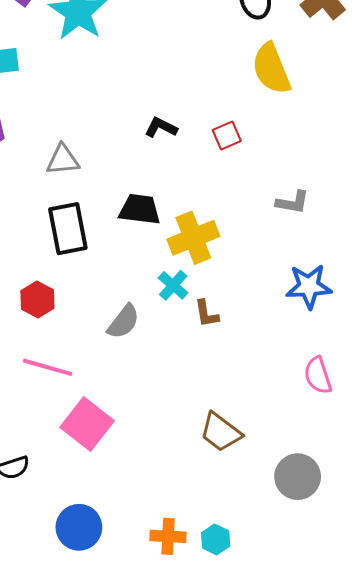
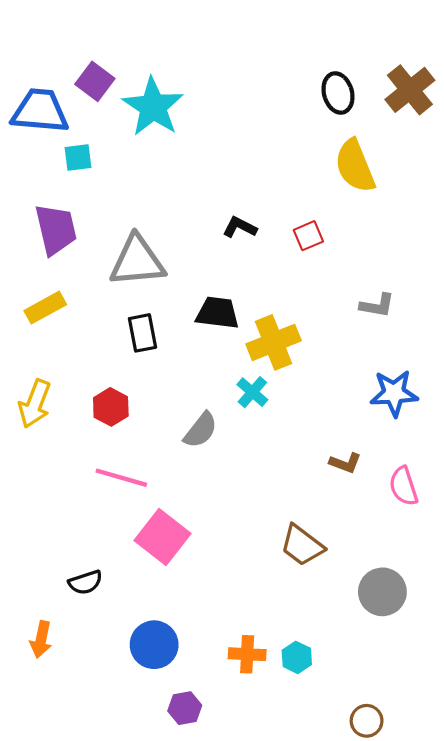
gray triangle: (63, 160) -> (137, 261), size x1.6
black rectangle: (68, 229) -> (142, 333), size x0.7
brown L-shape: (206, 314) -> (345, 463), moved, turned -60

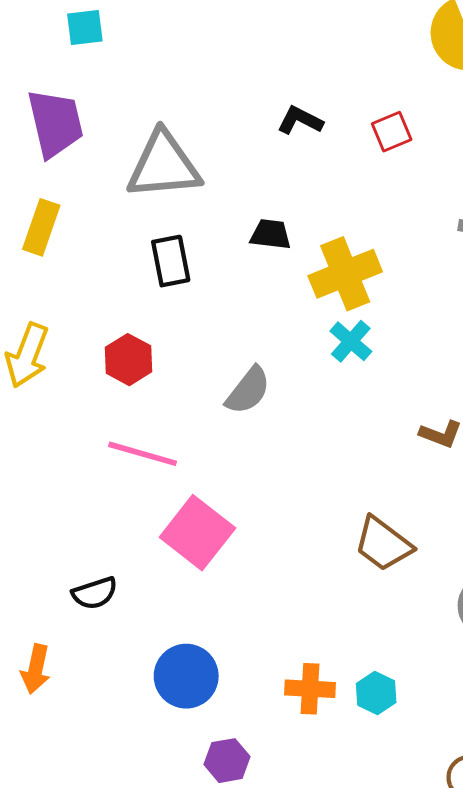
yellow rectangle: (45, 308) -> (41, 227), turned -42
black trapezoid: (218, 313) -> (271, 234), size x0.7
cyan cross: (252, 392) -> (351, 341), moved

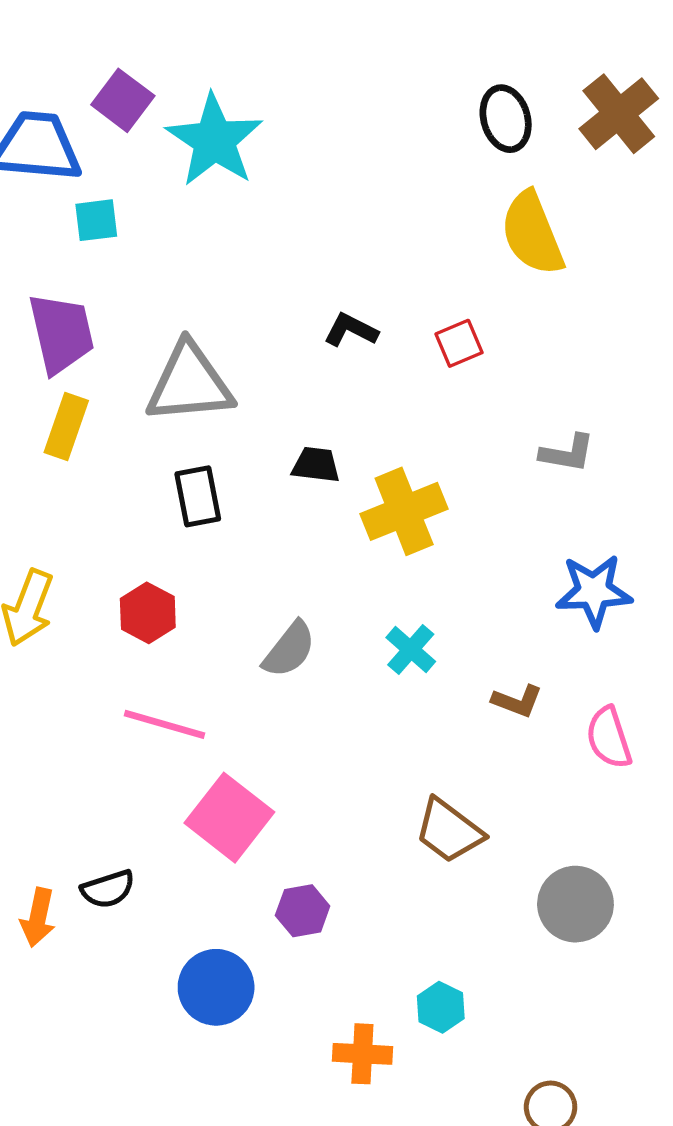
yellow rectangle: (41, 227) -> (66, 426), moved
cyan cross: (351, 341) -> (411, 649), moved
orange arrow: (36, 669) -> (38, 917), moved
orange cross: (310, 689) -> (362, 1054), moved
purple hexagon: (227, 761) -> (303, 911), moved

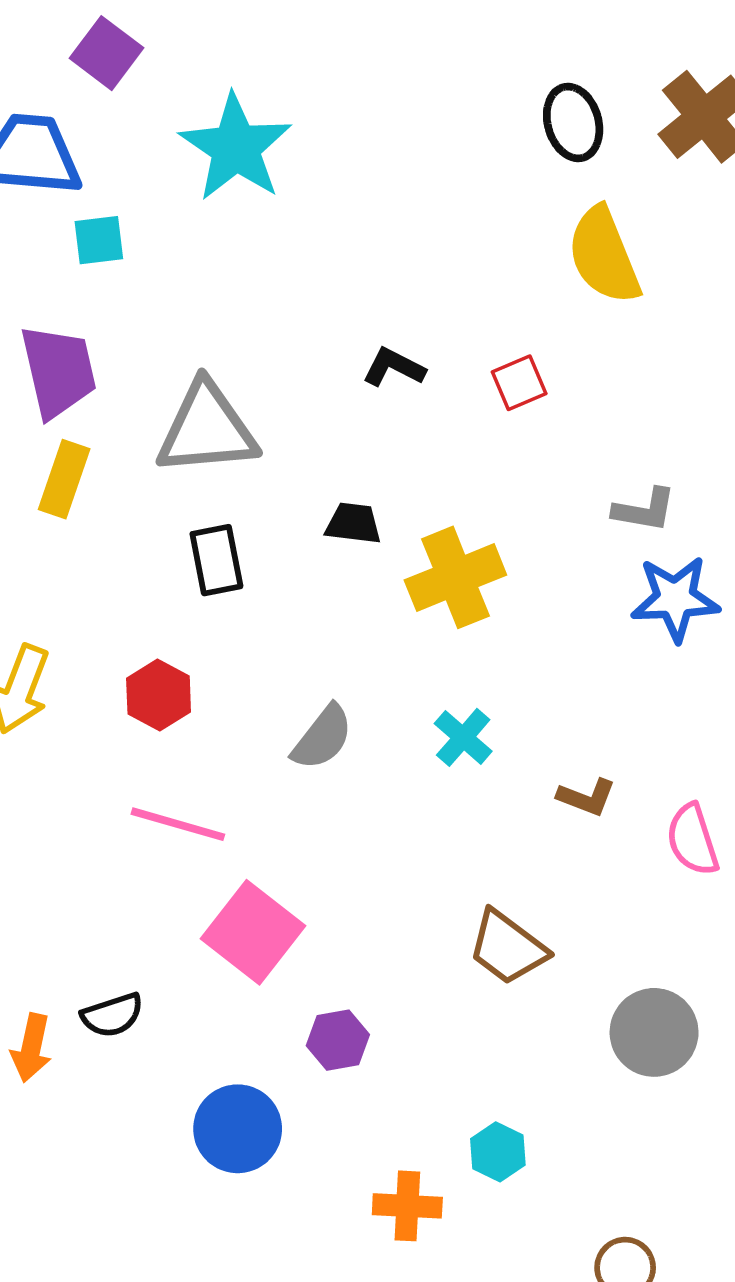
purple square: (123, 100) -> (107, 53), moved
blue star: (594, 591) -> (675, 599), moved

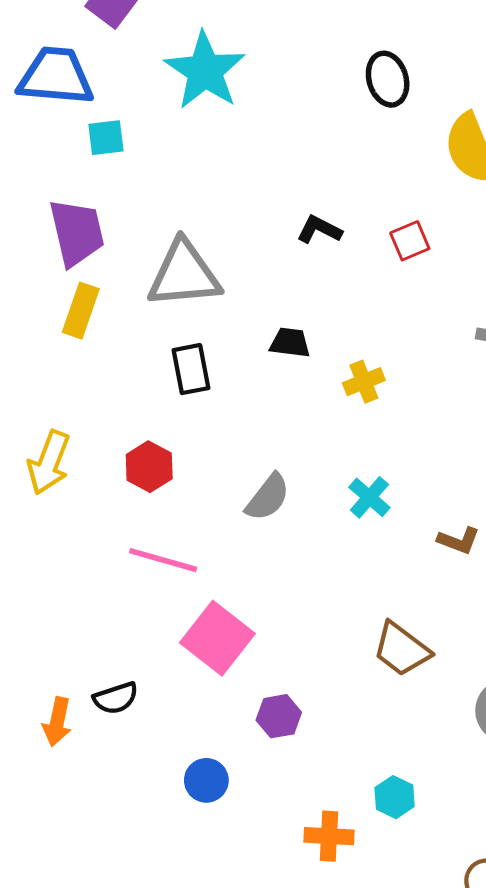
black ellipse: (573, 122) -> (388, 79), moved
yellow cross: (455, 577) -> (364, 382), size x0.6
blue circle: (238, 1129) -> (206, 780), size x0.7

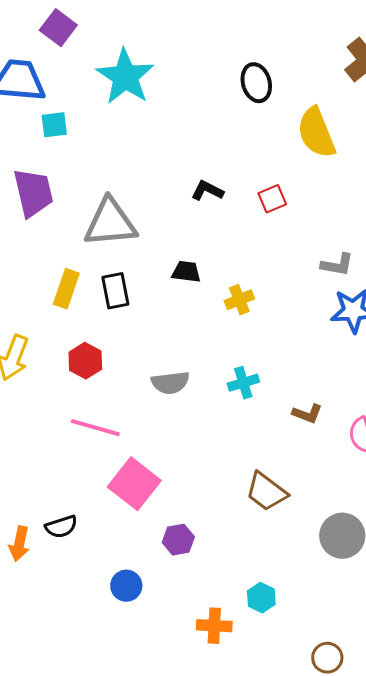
yellow rectangle: (81, 311) -> (66, 289), moved
gray semicircle: (268, 497) -> (170, 383), turned 45
cyan cross: (369, 497) -> (243, 383), turned 32

